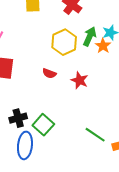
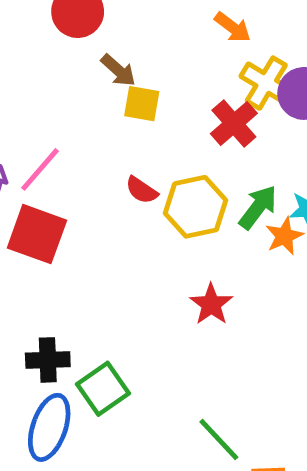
red semicircle: (49, 73) -> (142, 190), moved

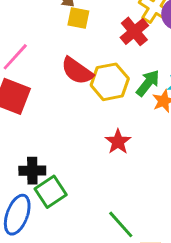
red semicircle: (142, 190) -> (77, 71), size x1.6
black cross: (48, 360) -> (32, 171), moved

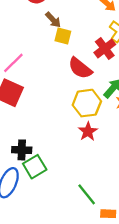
red semicircle: (77, 71) -> (80, 68), moved
yellow hexagon: (110, 82) -> (87, 103), moved

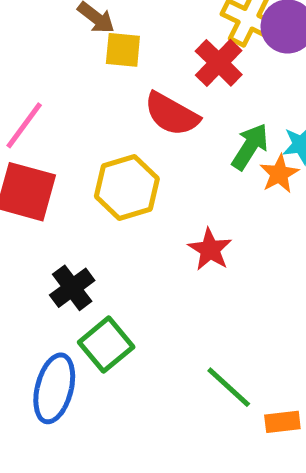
yellow hexagon: (87, 103) -> (127, 187), moved
black cross: (22, 150) -> (72, 288), moved, turned -30

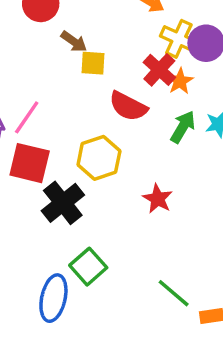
orange star: (279, 174) -> (180, 81), moved
black cross: (72, 288) -> (63, 203), moved, size x1.4

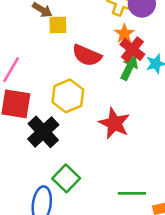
red cross: (159, 70) -> (132, 49), moved
red star: (158, 199) -> (114, 123), size x1.4
green line: (174, 293) -> (132, 193), turned -36

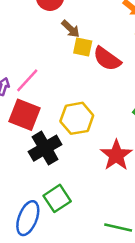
red semicircle: (87, 55) -> (107, 59), moved

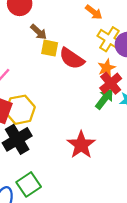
yellow hexagon: (77, 118) -> (20, 110), moved

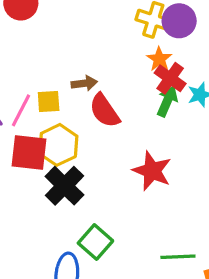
brown arrow: (39, 32) -> (84, 83), moved, turned -36
yellow square: (50, 48) -> (49, 101), moved
red semicircle: (72, 58) -> (104, 111), moved, turned 35

